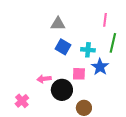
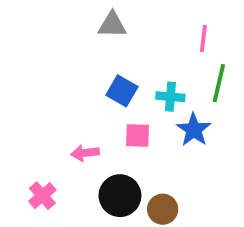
gray triangle: (58, 24) -> (112, 25), moved
pink square: (79, 74) -> (137, 135), moved
black circle: (62, 90) -> (120, 196), moved

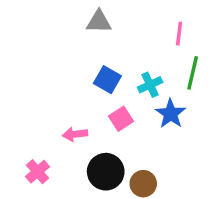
cyan cross: (170, 97) -> (150, 85), turned -30
pink square: (137, 135) -> (121, 119), turned -35

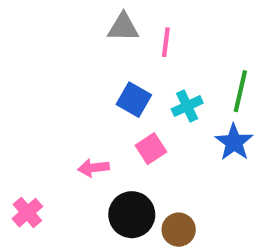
pink line: (179, 34) -> (166, 42), moved
blue star: (171, 114) -> (234, 142), moved
pink cross: (38, 172) -> (27, 213), moved

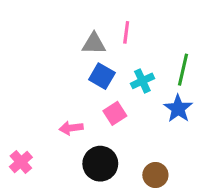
gray triangle: (123, 27) -> (94, 44), moved
brown circle: (179, 230) -> (155, 175), moved

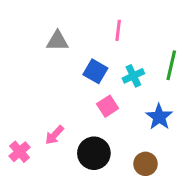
gray triangle: (94, 44) -> (57, 41), moved
blue star: (178, 109) -> (159, 117), moved
pink arrow: (71, 128) -> (54, 135), moved, turned -40

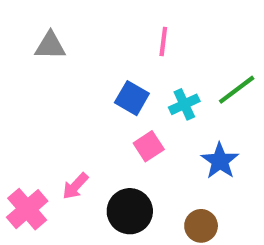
gray triangle: (57, 41) -> (50, 46), moved
green line: (171, 65) -> (237, 90), turned 40
pink cross: (20, 152) -> (27, 209), size x1.4

